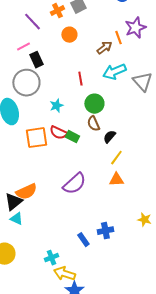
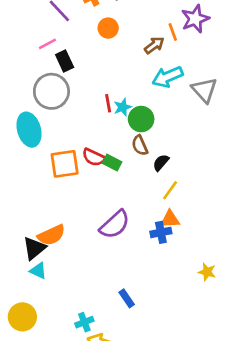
red line: (80, 79) -> (108, 103), moved
cyan star: (56, 106) -> (123, 107), moved
blue cross: (105, 231) -> (161, 232), moved

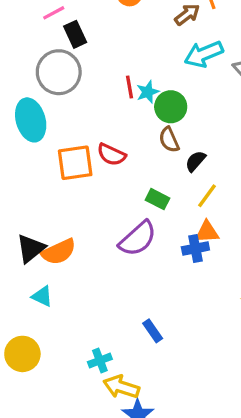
green rectangle: (112, 163) -> (158, 199), moved
black triangle: (34, 248) -> (31, 248), moved

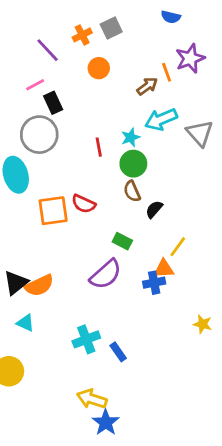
cyan star: (148, 92) -> (131, 137), moved
yellow line: (207, 196) -> (178, 247), moved
cyan cross: (100, 360) -> (86, 339), moved, size x1.4

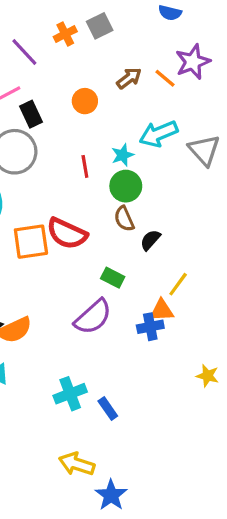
orange circle: (99, 68) -> (85, 101), moved
orange line: (167, 72) -> (165, 78), turned -30
brown arrow: (147, 86) -> (129, 78), moved
red semicircle: (84, 204) -> (67, 233), size x1.4
blue star: (106, 422) -> (111, 495), moved

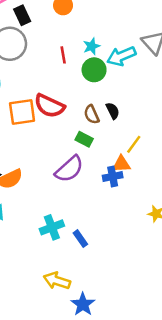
cyan arrow: (158, 134) -> (121, 56), moved
brown semicircle: (124, 219) -> (92, 114), moved
black semicircle: (150, 240) -> (113, 111), turned 112

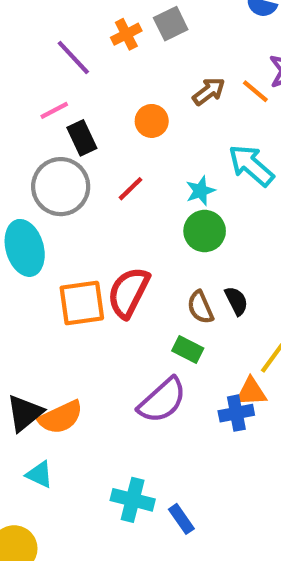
red line: (63, 55) -> (131, 189), moved, turned 56
cyan arrow: (121, 56) -> (251, 165), moved, turned 64
red semicircle: (49, 106) -> (128, 292), turned 92
cyan cross: (52, 227) -> (133, 500), turned 35

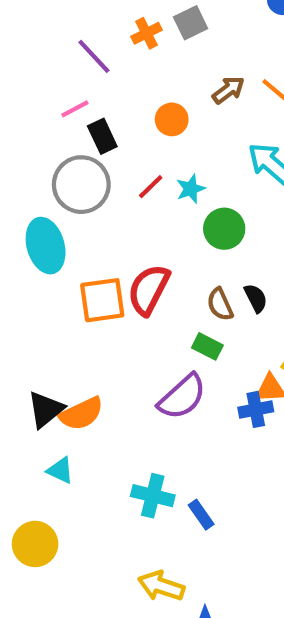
cyan star: (200, 191) -> (191, 189), moved

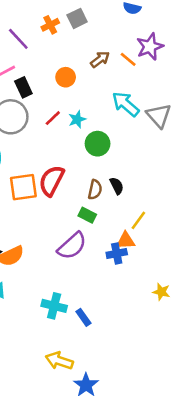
brown semicircle: (220, 304) -> (95, 190), turned -144

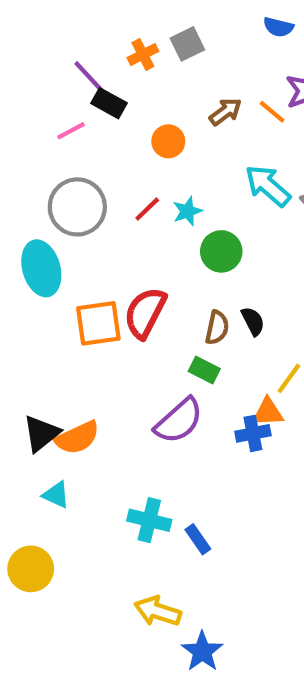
black rectangle: (23, 87) -> (109, 103), moved, turned -36

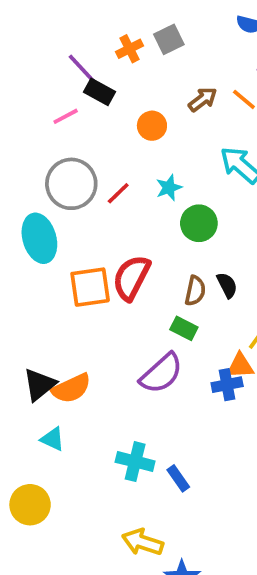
red line: (147, 209) -> (118, 193), moved

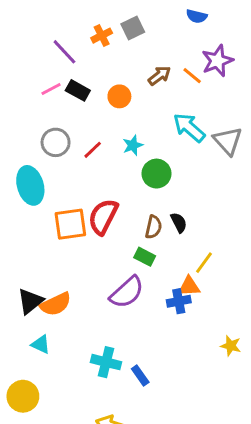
black rectangle: (99, 92) -> (78, 90), moved
gray circle: (71, 184) -> (56, 142), size x0.7

